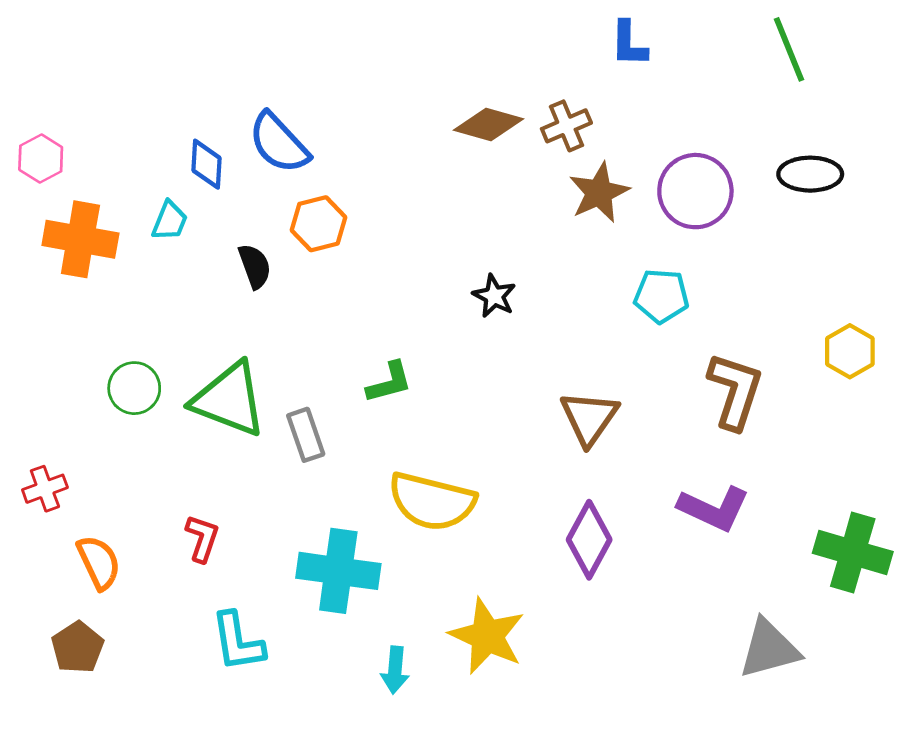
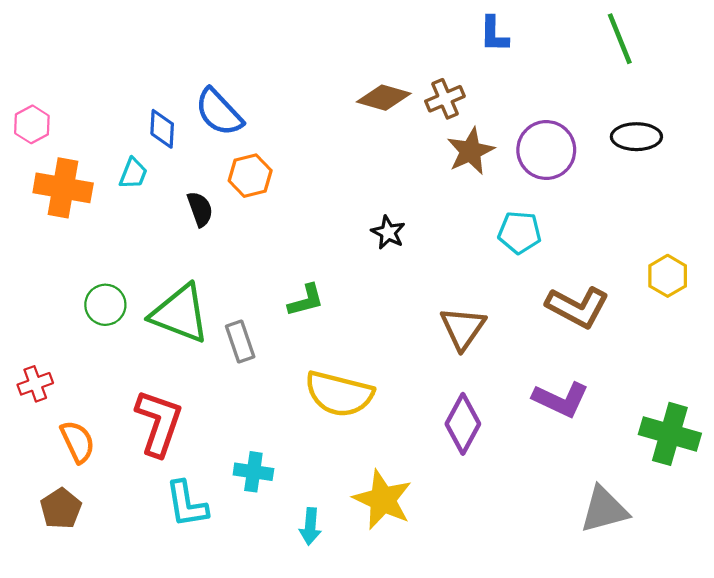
brown L-shape: (735, 391) -> (577, 307), turned 100
red L-shape: (202, 538) -> (159, 423), size x1.8
cyan cross: (338, 571) -> (253, 472), moved, size x0.6

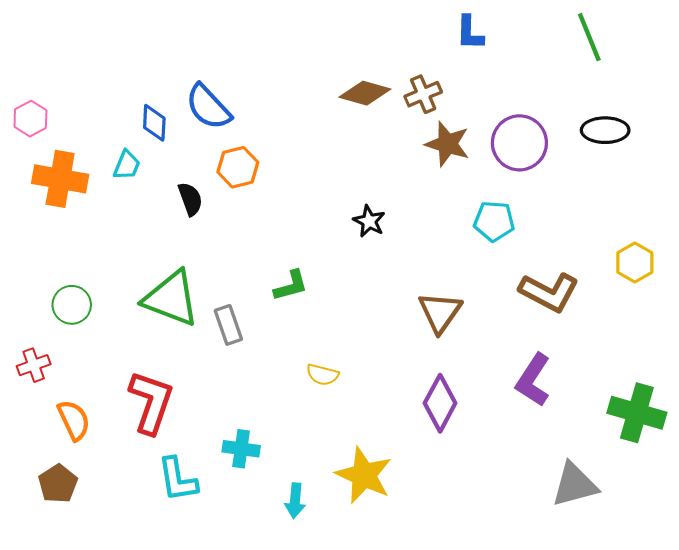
brown star: (471, 151) -> (447, 144), turned -30
green circle: (105, 305) -> (72, 305), moved
yellow semicircle: (339, 394) -> (323, 375), size x0.5
purple L-shape: (561, 399) -> (533, 380), turned 98

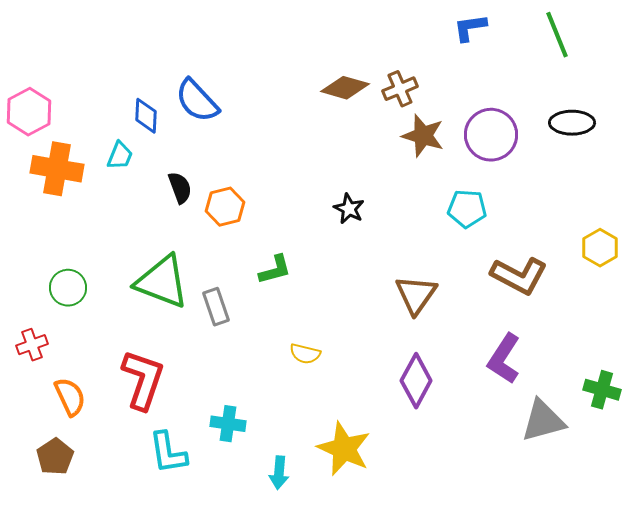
blue L-shape: (470, 33) -> (470, 28), moved, turned 81
pink hexagon: (30, 119) -> (29, 112), size x1.4
orange hexagon: (238, 167) -> (225, 207), moved
green cross: (637, 413) -> (602, 390), size x0.7
gray triangle: (574, 485) -> (543, 421), moved

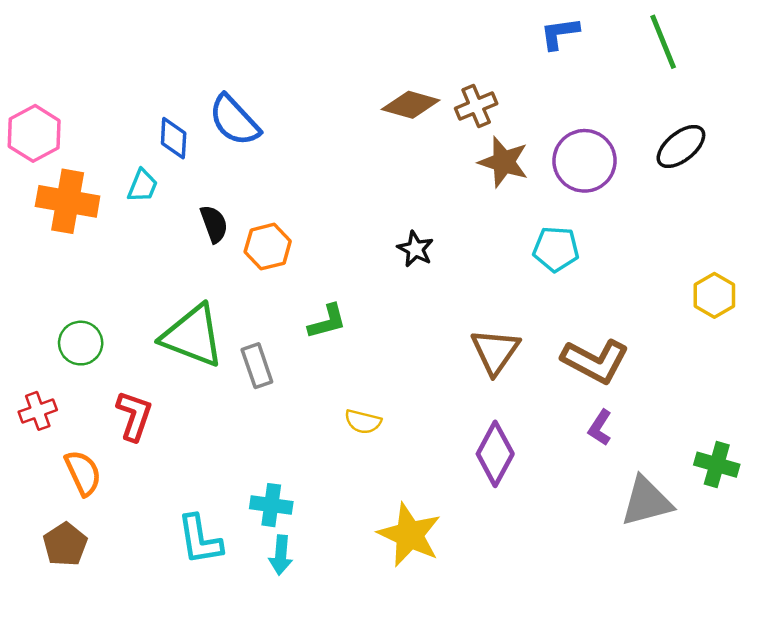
black ellipse: (572, 123) -> (681, 147), turned -39
brown L-shape: (519, 276) -> (595, 361), moved
purple L-shape: (504, 359) -> (600, 428), size x0.6
red L-shape: (143, 380) -> (134, 416), moved, size x0.7
cyan arrow: (279, 473) -> (281, 555), moved

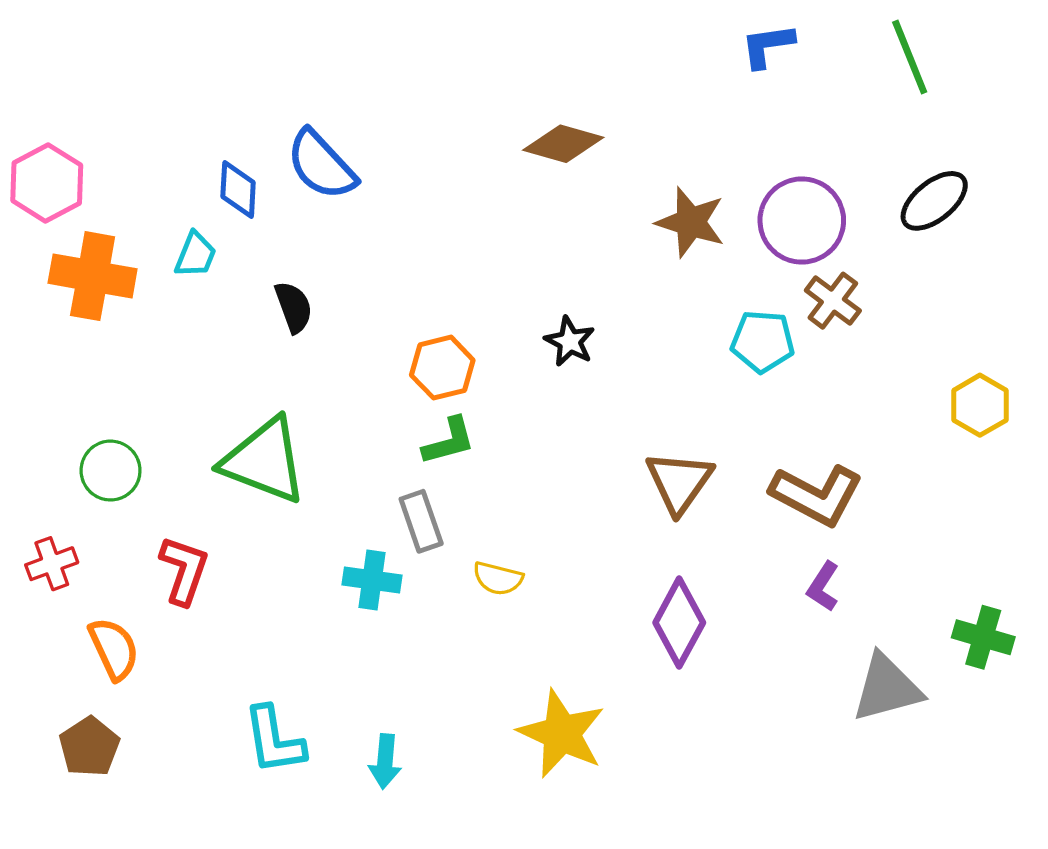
brown cross: (476, 106) -> (833, 301), moved, turned -30
orange hexagon: (268, 247) -> (442, 368), moved
gray rectangle: (257, 366) -> (421, 521), moved
cyan cross: (271, 505) -> (372, 580), moved

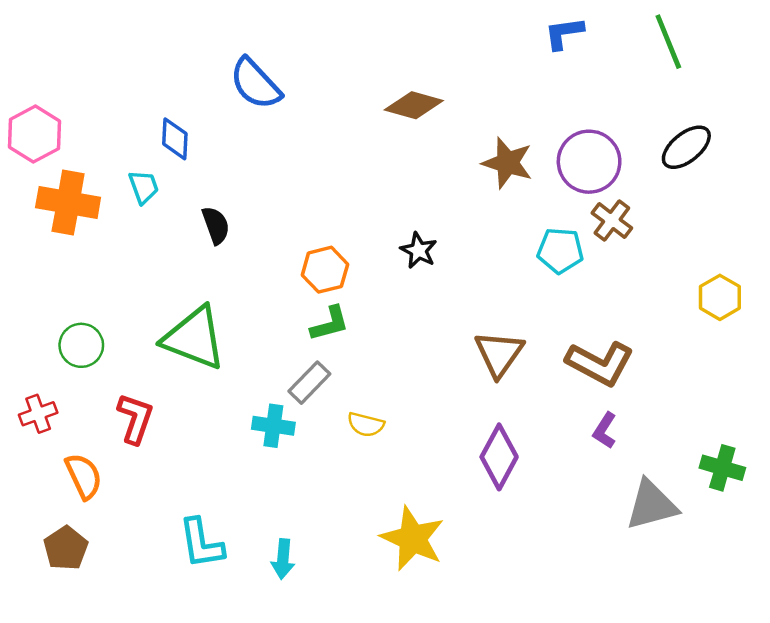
blue semicircle: (321, 165) -> (255, 84), moved
cyan trapezoid: (196, 255) -> (144, 187), turned -42
gray rectangle: (421, 521) -> (309, 383), turned 63

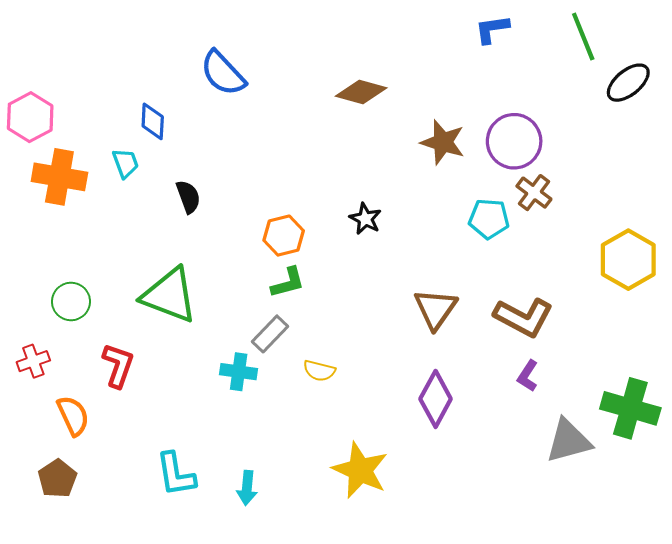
black ellipse: (686, 147) -> (628, 83), moved
yellow hexagon: (720, 297) -> (628, 260), size x1.5
green cross: (722, 468) -> (630, 408), size x1.5

